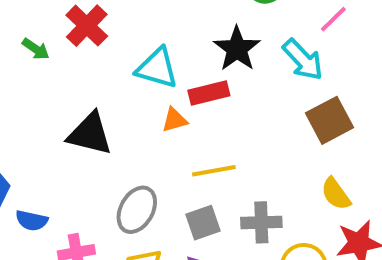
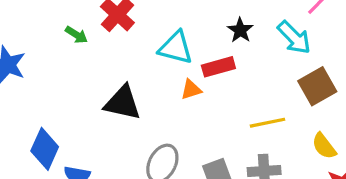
black star: (237, 49) -> (240, 30), size x0.7
yellow line: (214, 171) -> (267, 123), moved

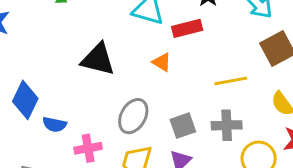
orange triangle: (191, 90) -> (162, 62), moved, turned 48

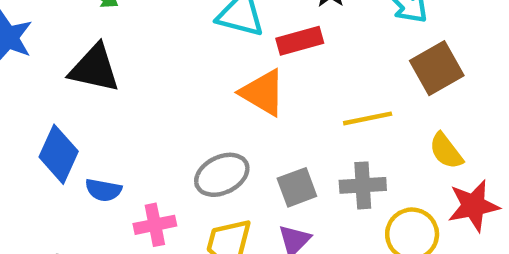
black triangle: (98, 59) -> (94, 68), moved
orange triangle: (162, 62) -> (263, 93), size x1.6
gray ellipse: (133, 116) -> (222, 175), turned 36

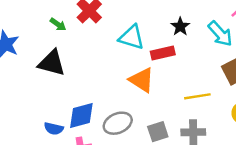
blue diamond: (59, 154) -> (81, 115), moved, turned 48

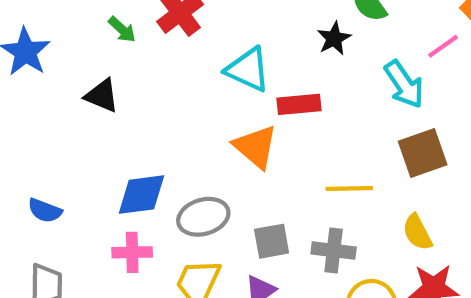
black star: (180, 26) -> (334, 38), moved
black triangle: (52, 63) -> (102, 96), size x0.7
blue semicircle: (54, 129) -> (45, 211), moved

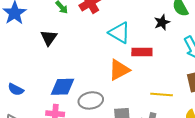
black triangle: (102, 96) -> (49, 38), turned 36
orange triangle: (256, 147) -> (119, 70), turned 45

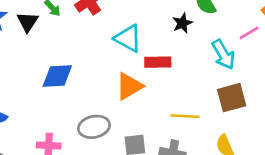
black triangle: (49, 38) -> (28, 22), moved
blue diamond: (62, 87) -> (57, 76), moved

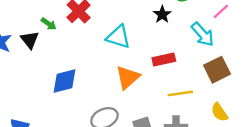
red rectangle: (158, 62) -> (164, 59), moved

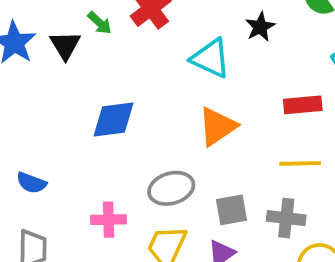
black star: (162, 15) -> (260, 27), moved
red rectangle: (164, 59) -> (303, 105), moved

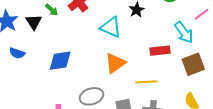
yellow line: (300, 163) -> (146, 82), moved
blue semicircle: (31, 183) -> (17, 53), moved

